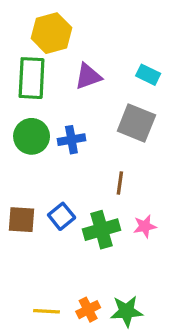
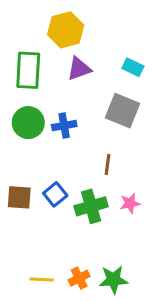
yellow hexagon: (52, 33) -> (66, 30), moved

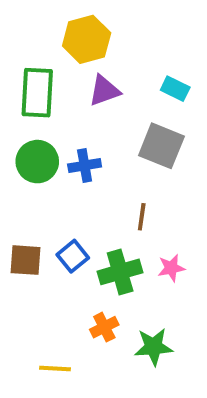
orange cross: (79, 278) -> (104, 327), moved
green star: (113, 280) -> (154, 347), moved

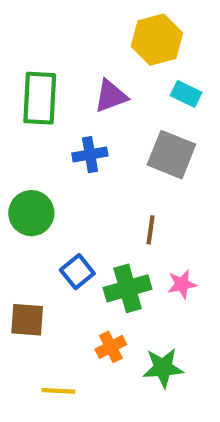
yellow hexagon: (87, 39) -> (157, 40), moved
green circle: (37, 162) -> (31, 213), moved
blue cross: (85, 165) -> (90, 155), moved
brown square: (25, 260) -> (27, 320), moved

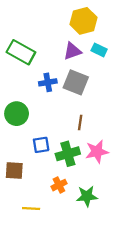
purple triangle: (111, 96) -> (72, 51), moved
green rectangle: (40, 98) -> (21, 52), turned -64
gray square: (171, 155) -> (76, 82), moved
blue square: (77, 272) -> (41, 145), turned 30
pink star: (182, 284) -> (97, 152), size x1.5

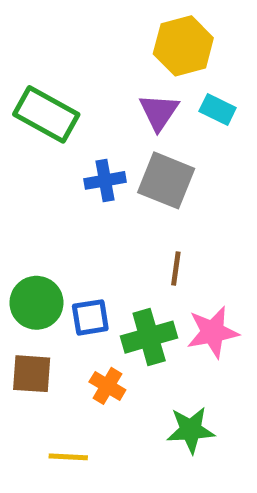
purple triangle: (72, 51) -> (159, 112), turned -36
green circle: (17, 114) -> (36, 303), moved
orange cross: (59, 185) -> (107, 386), moved, turned -32

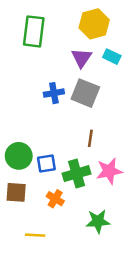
green rectangle: (46, 114) -> (34, 31), moved, turned 68

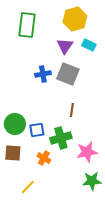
pink star: (109, 171) -> (87, 152), moved
green star: (98, 221) -> (92, 181), moved
yellow line: (35, 235) -> (28, 187), turned -49

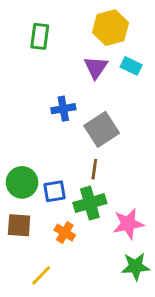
green rectangle: (27, 25) -> (40, 36), size x0.7
gray square: (68, 74) -> (102, 129), moved, turned 35
brown line: (72, 110) -> (94, 169), moved

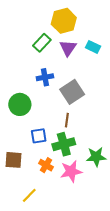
yellow hexagon: (111, 28) -> (64, 21), moved
green rectangle: (40, 36) -> (42, 43), moved, turned 36
green circle: (22, 182) -> (20, 104), moved
pink star: (128, 224) -> (71, 171), moved
green star: (136, 266) -> (96, 157), moved

